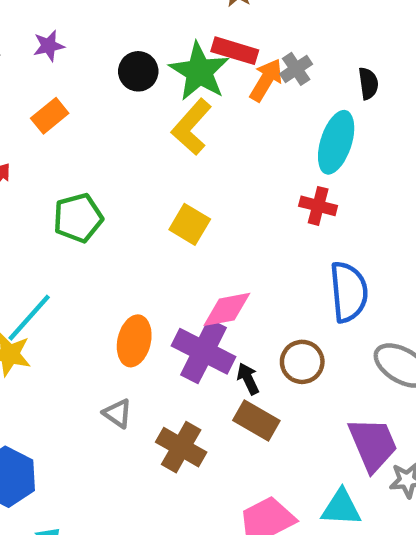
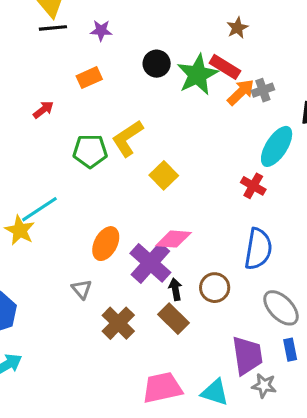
yellow L-shape: (191, 127) -> (127, 138), moved

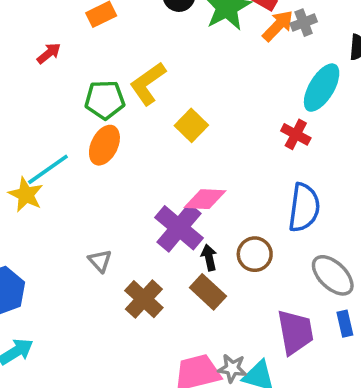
orange ellipse: (106, 244) -> (104, 145), moved
gray star: (264, 386) -> (232, 368), moved

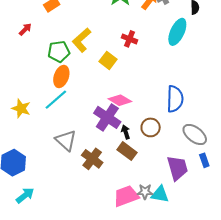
red cross: (296, 134) -> (130, 39), moved
cyan line: (48, 169) -> (56, 100), moved
pink diamond: (205, 199) -> (120, 100), turned 35
gray triangle: (100, 261) -> (66, 140), size x1.6

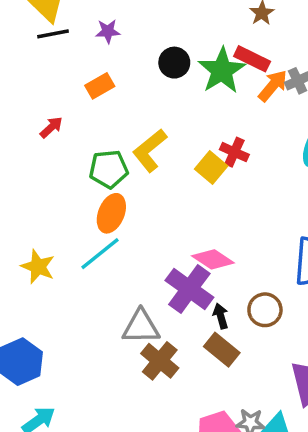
yellow square: (108, 60) -> (211, 168), moved
gray triangle: (66, 140) -> (141, 327), moved, turned -45

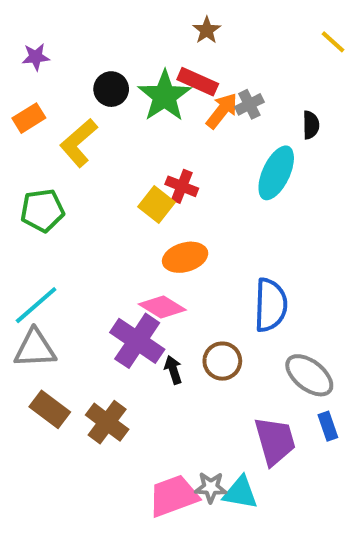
yellow L-shape: (150, 150) -> (79, 143), moved
orange ellipse: (111, 213) -> (185, 257), moved, turned 54
gray triangle: (141, 327) -> (35, 349), moved
brown rectangle: (222, 350) -> (50, 409), moved

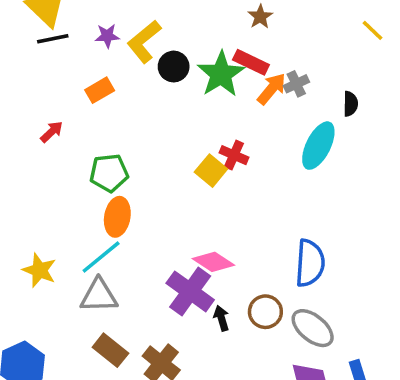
yellow L-shape: (79, 143) -> (144, 42), moved
orange ellipse: (185, 257) -> (117, 217), moved, turned -66
gray ellipse: (309, 375) -> (313, 328), moved

